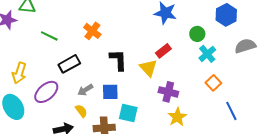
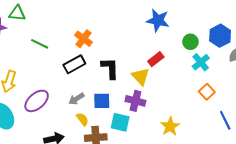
blue hexagon: (226, 15) -> (220, 36), moved
black rectangle: (69, 64) -> (74, 64), moved
purple cross: (168, 92) -> (135, 101), moved
yellow semicircle: (81, 111) -> (82, 119), moved

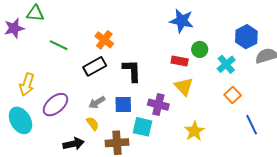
green circle: (190, 42) -> (200, 49), moved
red rectangle: (156, 59) -> (180, 61), turned 49
yellow triangle: (141, 76) -> (184, 87), moved
yellow semicircle: (82, 119) -> (93, 124), moved

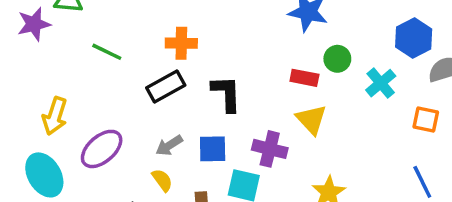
orange cross: (104, 40) -> (181, 43), turned -36
orange square: (233, 95) -> (426, 119), moved, turned -35

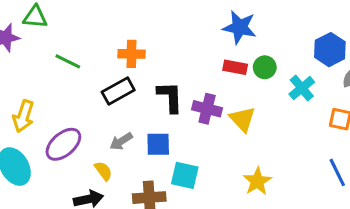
red rectangle: (304, 78) -> (235, 67), moved
purple cross: (270, 149) -> (207, 109), moved
yellow semicircle: (162, 180) -> (103, 171), moved

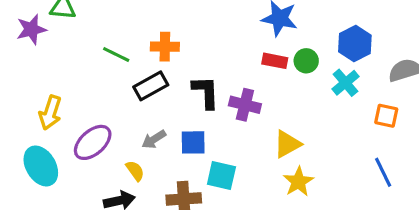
blue hexagon: (330, 50) -> (355, 44), moved
green line: (68, 61) -> (116, 55), moved
yellow triangle: (243, 119) -> (287, 144), moved, turned 44

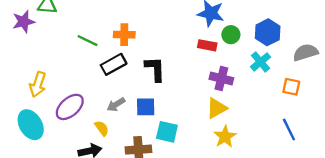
green circle: (306, 61) -> (231, 35), moved
purple cross: (245, 105) -> (221, 79), moved

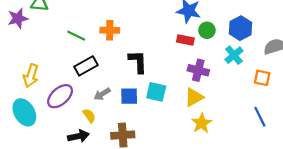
black rectangle: (114, 64) -> (86, 66), moved
cyan square: (167, 132) -> (156, 92), moved

